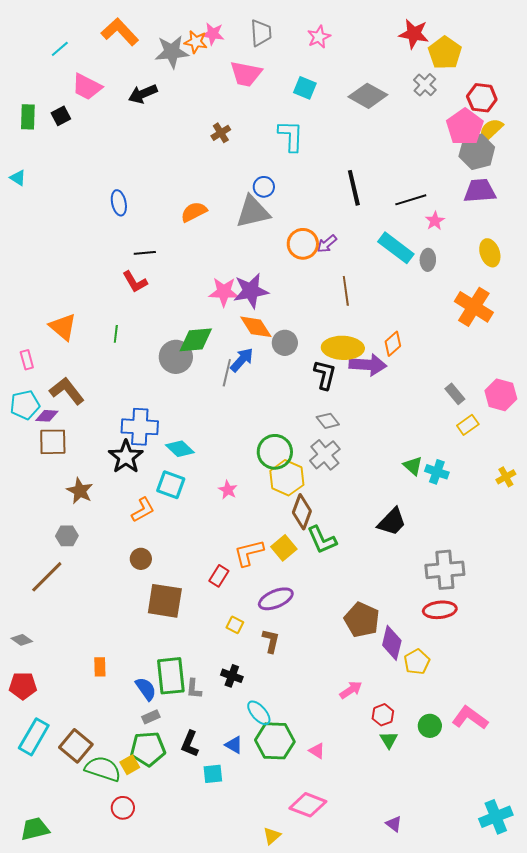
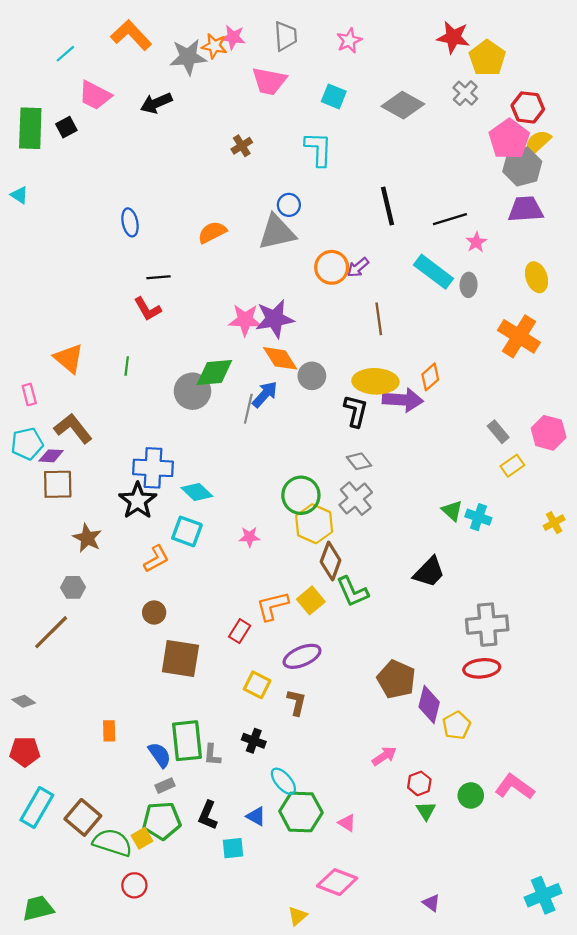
green rectangle: (28, 117) -> (30, 128), size x1.5
pink star: (228, 490) -> (249, 537), turned -30
yellow square: (235, 625) -> (257, 685), size x1.4

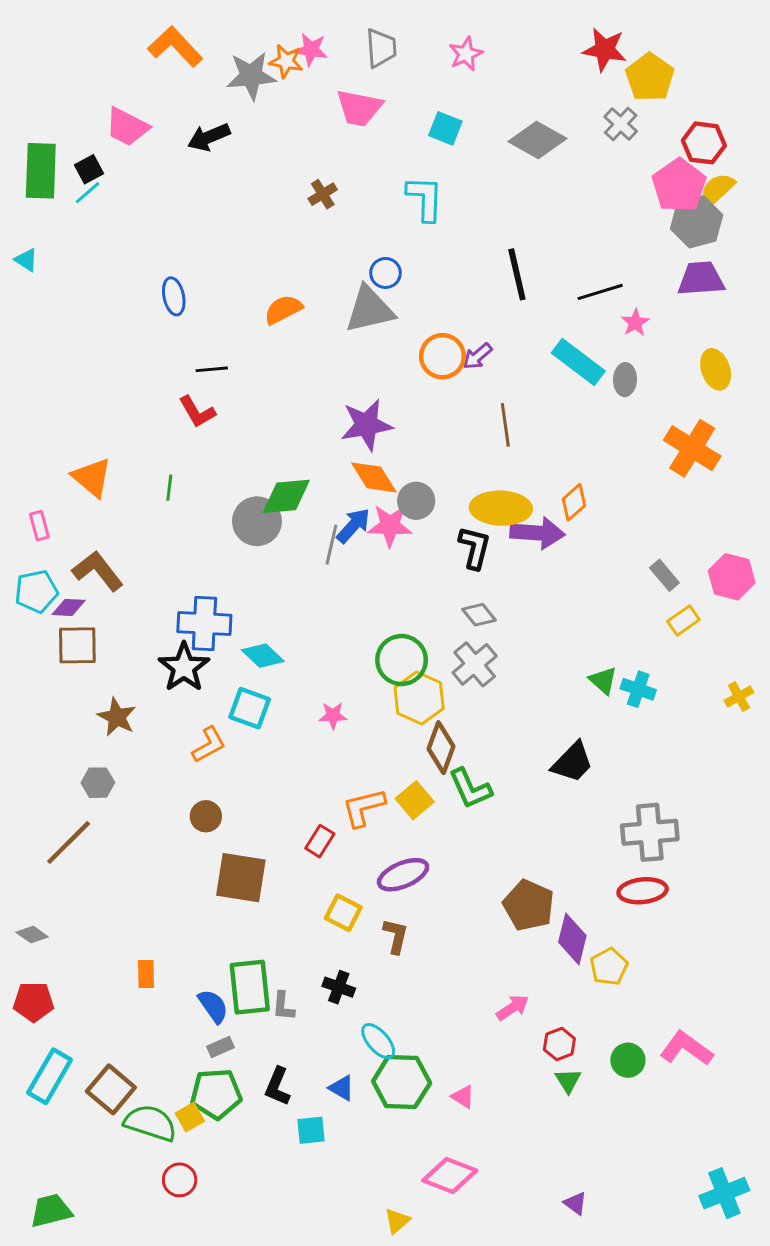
cyan line: (65, 54) -> (88, 193), moved
pink star: (245, 320) -> (390, 526), moved

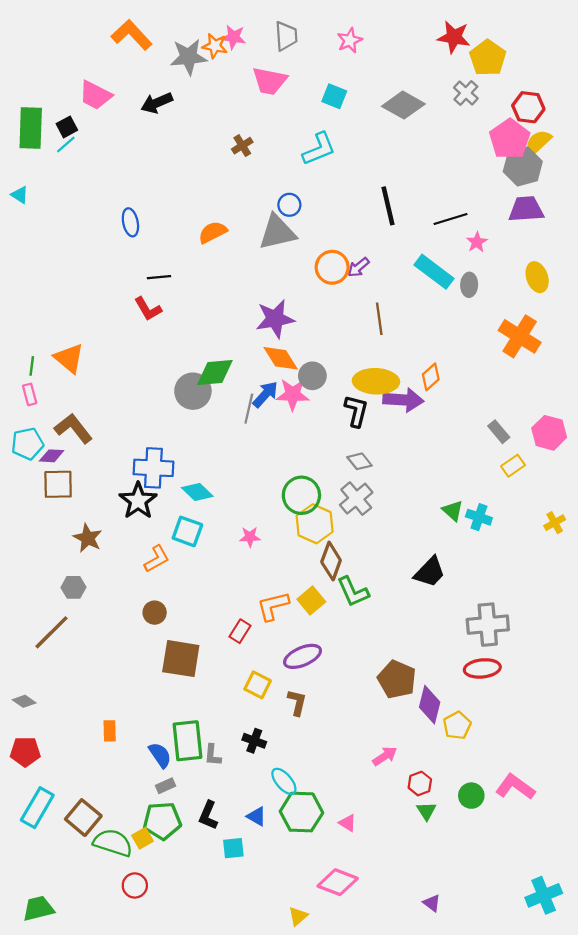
cyan L-shape: (425, 198) -> (319, 149), turned 66
green line: (169, 488) -> (32, 366), moved

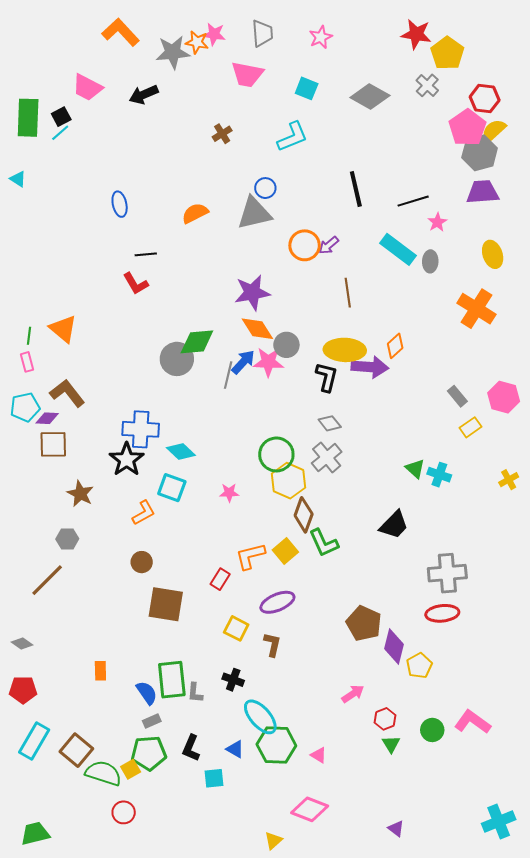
cyan ellipse: (284, 781) -> (260, 717), size x1.4

